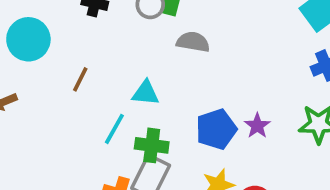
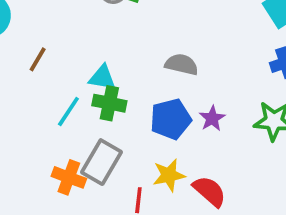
gray semicircle: (193, 42) -> (182, 64), moved
green cross: (152, 145) -> (109, 103), moved

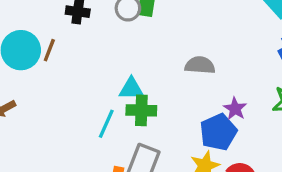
brown line: (38, 59) -> (49, 50), moved
blue pentagon: (171, 119) -> (218, 132), moved

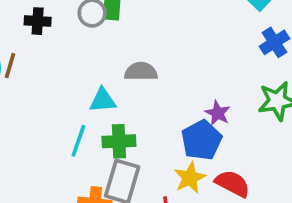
gray semicircle: (200, 65) -> (141, 72), moved
green cross: (141, 110) -> (119, 141), moved

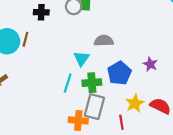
cyan triangle: (103, 100) -> (81, 58), turned -49
blue pentagon: (201, 140) -> (119, 73), moved

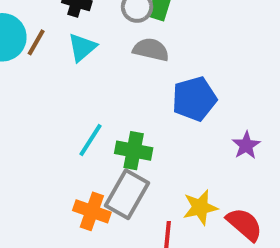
gray semicircle: (104, 41) -> (151, 50), moved
cyan triangle: (81, 58) -> (82, 47), moved
blue pentagon: (119, 73) -> (194, 99), moved

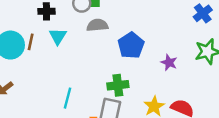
cyan line: (90, 140) -> (68, 98), moved
green cross: (134, 151) -> (118, 85), moved

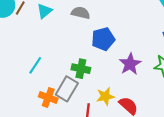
purple star: (169, 63) -> (130, 64), size x1.5

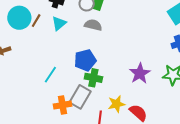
blue pentagon: (103, 39) -> (85, 60), moved
orange cross: (48, 98) -> (63, 105), turned -30

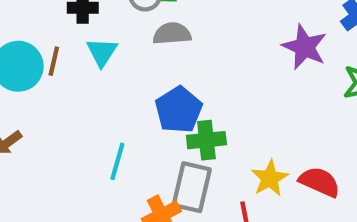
purple star: (140, 73) -> (305, 47), moved

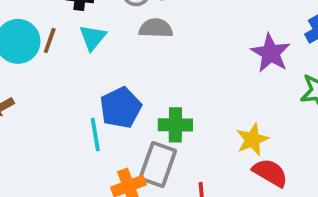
blue pentagon: (179, 110) -> (121, 108), moved
cyan line: (117, 161) -> (95, 135), turned -32
yellow star: (270, 178) -> (252, 140), moved

